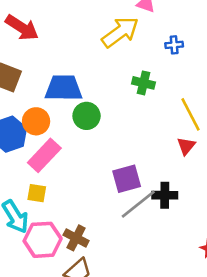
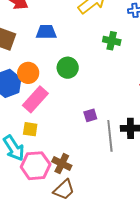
blue trapezoid: (64, 88) -> (46, 32), moved, size x0.7
purple square: (127, 179) -> (90, 115), moved, size x0.6
gray line: (138, 204) -> (110, 136), turned -56

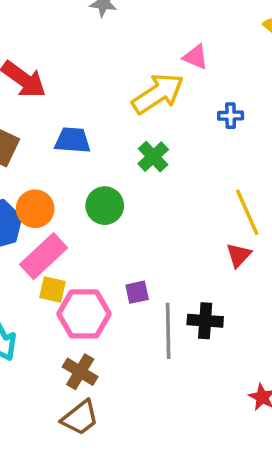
green cross: (112, 41) -> (153, 157), moved, turned 30
yellow square: (30, 129) -> (52, 289), moved
pink hexagon: (36, 166) -> (84, 314), moved

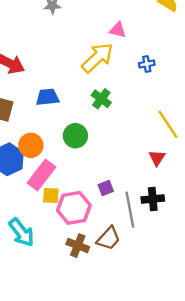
red triangle: (239, 255) -> (157, 158), moved
brown trapezoid: (80, 418) -> (109, 238), moved

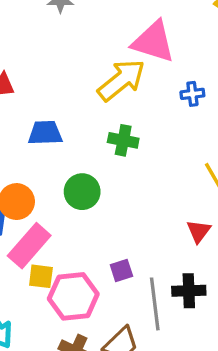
pink triangle: (118, 30) -> (153, 42), size x1.8
green cross: (101, 99) -> (123, 140), turned -30

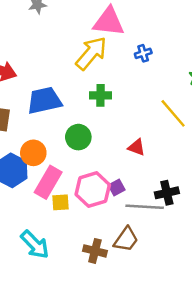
blue trapezoid: (45, 133) -> (44, 101), size x1.4
red triangle: (199, 231) -> (137, 147), moved, turned -36
pink hexagon: (73, 296) -> (93, 190), moved
gray line: (155, 304) -> (145, 207), turned -69

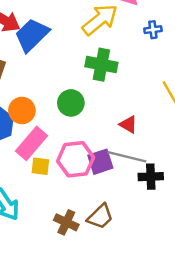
green cross: (101, 95) -> (101, 65), size x1.4
blue trapezoid: (44, 101) -> (32, 35), moved, turned -42
purple square: (117, 188) -> (100, 162), size x1.5
gray line: (145, 207) -> (127, 157), moved

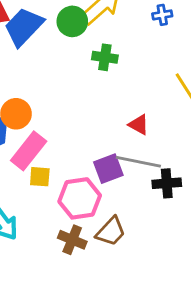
green cross: (101, 65) -> (105, 57), size x0.7
green circle: (71, 103) -> (72, 21), moved
pink hexagon: (76, 159) -> (80, 198), moved

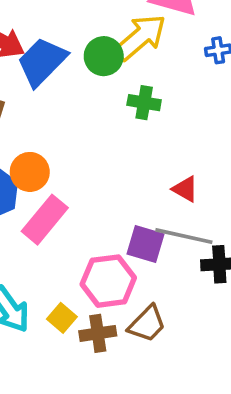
purple square: (108, 169) -> (146, 244), turned 36
yellow square: (40, 177) -> (62, 318), moved, turned 35
brown cross: (72, 240) -> (98, 333), turned -32

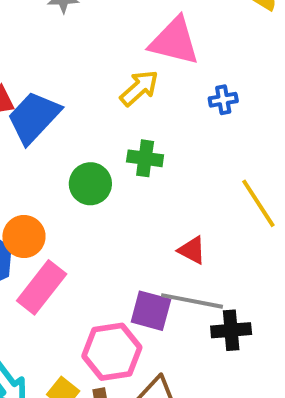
yellow arrow: (140, 37) -> (139, 88), size x0.7
green circle: (104, 56) -> (90, 184), moved

